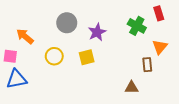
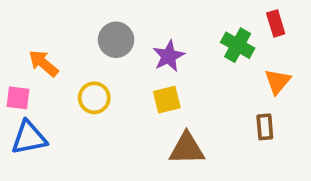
yellow square: (87, 57) -> (167, 100), moved
brown rectangle: (147, 65) -> (265, 127), moved
brown triangle: (132, 88) -> (187, 149), moved, size x1.5

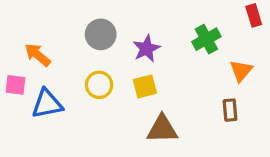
red rectangle: (276, 23) -> (254, 15), moved
green cross: (238, 45) -> (206, 39), turned 32
yellow circle: (94, 98) -> (99, 85), moved
blue triangle: (29, 138) -> (47, 104), moved

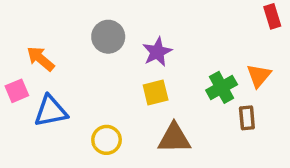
green cross: (206, 39) -> (222, 87), moved
pink square: (15, 85) -> (17, 91), turned -30
yellow circle: (99, 85) -> (107, 140), moved

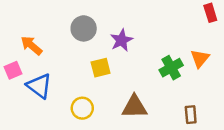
yellow square: (156, 93) -> (101, 68), moved
blue triangle: (51, 111) -> (39, 86), turned 48
brown rectangle: (247, 118) -> (191, 115), moved

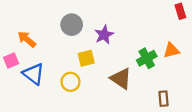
orange triangle: (200, 59) -> (171, 50), turned 36
brown triangle: (135, 107) -> (121, 78), moved, turned 35
yellow circle: (82, 108) -> (70, 82), moved

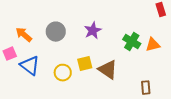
gray circle: (72, 25) -> (56, 32), moved
yellow square: (86, 58) -> (85, 64), moved
green cross: (147, 58) -> (132, 42), moved, turned -30

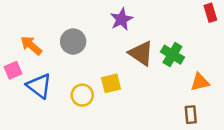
purple star: (93, 31) -> (121, 19), moved
orange triangle: (153, 45) -> (200, 82), moved
brown triangle: (108, 70) -> (141, 53), moved

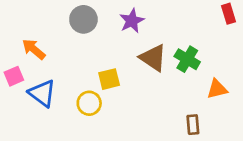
gray circle: (73, 42) -> (83, 19), moved
yellow square: (111, 83) -> (109, 79), moved
brown rectangle: (191, 115) -> (193, 125), moved

